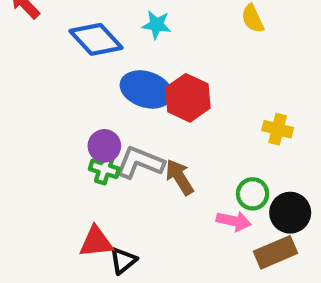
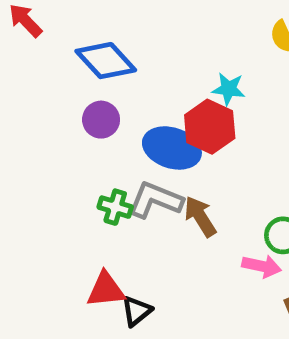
cyan star: (157, 25) -> (229, 89), moved
blue ellipse: (146, 89) -> (172, 148), moved
purple circle: (104, 146) -> (101, 120), moved

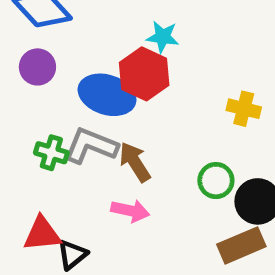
pink arrow: (262, 266) -> (130, 211), moved

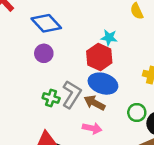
blue ellipse: (107, 95) -> (103, 84), moved
gray L-shape: (91, 146) -> (72, 94), turned 100
brown arrow: (135, 162) -> (95, 103), turned -30

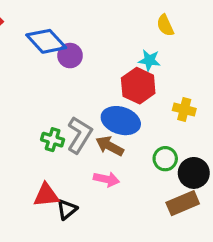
cyan star: (109, 38) -> (149, 60), moved
purple circle: (44, 53) -> (70, 56), moved
red hexagon: (99, 57) -> (138, 86), moved

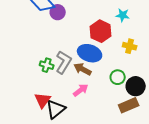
cyan star: (149, 60) -> (123, 15), moved
pink arrow: (107, 179) -> (81, 90), turned -49
red triangle: (46, 195) -> (43, 100), turned -48
black triangle: (67, 209) -> (56, 109), size x1.5

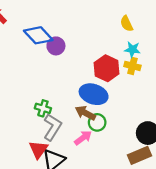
yellow cross: (130, 46) -> (132, 66), moved
gray L-shape: (64, 62) -> (52, 127), moved
green circle: (118, 77) -> (97, 122), moved

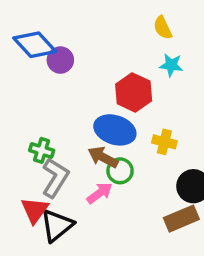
yellow cross: (132, 66) -> (164, 142), moved

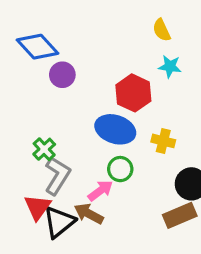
purple circle: (60, 60) -> (62, 75), moved
green cross: (42, 150) -> (44, 149), turned 30
brown arrow: (103, 157) -> (89, 214), moved

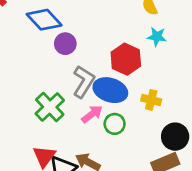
green cross: (44, 149) -> (50, 107), size x1.5
gray L-shape: (57, 176) -> (84, 82), moved
pink arrow: (100, 191) -> (92, 114), moved

